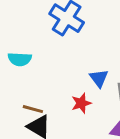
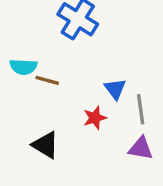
brown line: (33, 109) -> (47, 80), moved

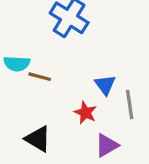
red star: (95, 118) -> (85, 113), turned -30
purple triangle: (141, 148) -> (107, 145), moved, turned -40

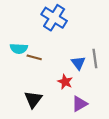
gray line: (130, 104) -> (95, 59), moved
black triangle: (38, 139) -> (33, 99), turned 36

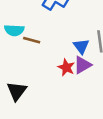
black triangle: (33, 99) -> (17, 91), moved
purple triangle: (79, 104) -> (82, 65), moved

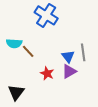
brown line: (32, 40) -> (28, 51), turned 32
red star: (66, 67) -> (47, 73), moved

